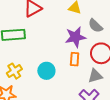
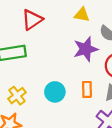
orange rectangle: (75, 59) -> (87, 89), moved

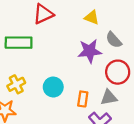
orange rectangle: (87, 89) -> (83, 99), moved

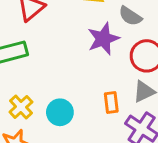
cyan circle: (53, 87) -> (60, 112), moved

